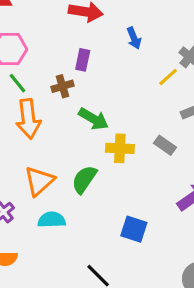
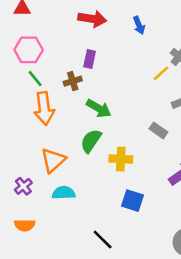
blue arrow: (134, 38) -> (139, 25), moved
yellow cross: (120, 148) -> (121, 159), moved
green semicircle: (84, 179) -> (91, 141), moved

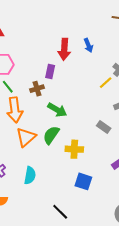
red arrow: (92, 19) -> (64, 49), moved, turned 85
orange triangle: (53, 160) -> (26, 137), moved
cyan semicircle: (64, 193) -> (30, 175), turned 102

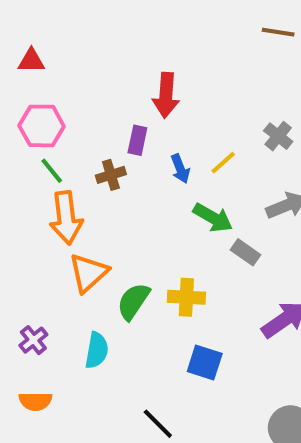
blue arrow: (88, 45) -> (180, 169), moved
yellow line: (106, 83) -> (223, 163), moved
green arrow: (57, 110) -> (213, 218), moved
green semicircle: (51, 135) -> (133, 301), moved

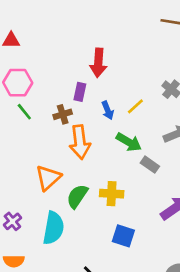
orange arrow: (66, 218) -> (80, 142), moved
cyan semicircle: (97, 350) -> (53, 228), size x1.4

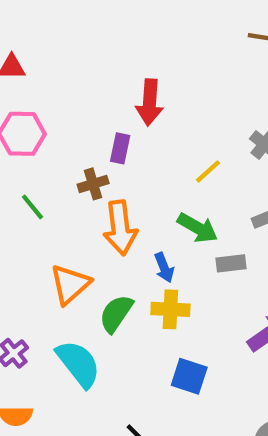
blue arrow: (108, 110) -> (164, 268), moved
green line: (24, 112) -> (32, 207), moved
gray rectangle: (150, 165) -> (231, 263), turned -42
cyan semicircle: (53, 228) -> (78, 364), turned -48

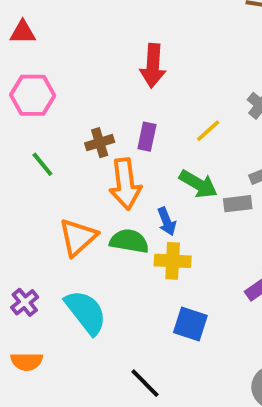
purple rectangle: (120, 148) -> (147, 137), moved
gray rectangle: (231, 263) -> (238, 204), moved
green semicircle: (116, 314) -> (129, 241), moved, turned 66

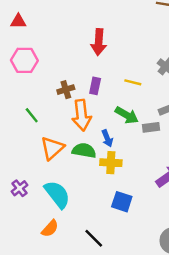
yellow line: (208, 131) -> (133, 82), turned 56
green line: (42, 164) -> (32, 115), moved
orange semicircle: (27, 361) -> (50, 228), moved, turned -48

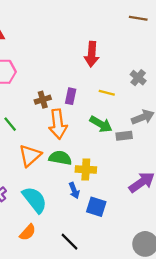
red arrow: (99, 42) -> (92, 54), moved
blue arrow: (107, 138) -> (74, 190), moved

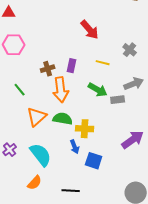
red arrow: (92, 54) -> (90, 30), turned -45
black line: (70, 242) -> (71, 191), turned -42

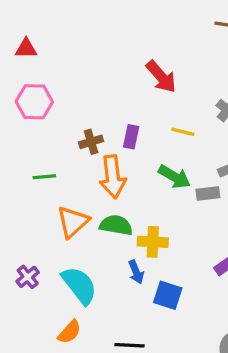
green line: (20, 90) -> (44, 177), turned -56

